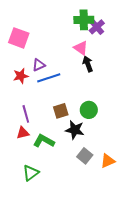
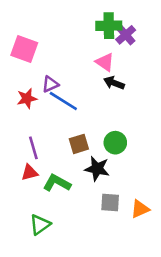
black arrow: (88, 64) -> (114, 83), turned -49
blue line: (49, 78) -> (63, 101), turned 50
gray square: (85, 156) -> (110, 202), turned -35

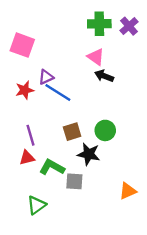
purple cross: (126, 35) -> (129, 26), moved
gray square: (110, 202) -> (74, 181), moved

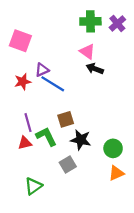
green circle: (105, 130) -> (113, 148), moved
green L-shape: (52, 167) -> (46, 137), moved, turned 35
gray square: (74, 181) -> (68, 165), turned -35

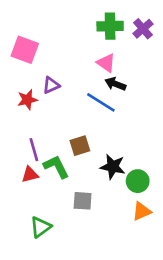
blue line: (53, 84) -> (101, 102), moved
black star: (81, 140) -> (113, 167), moved
gray square: (68, 165) -> (83, 201), turned 35

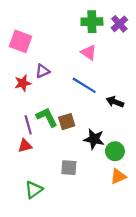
black arrow: (115, 84) -> (115, 102), moved
green L-shape: (56, 167) -> (47, 117), moved

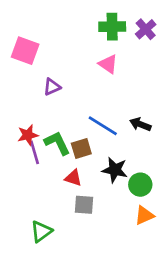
red star: (23, 83) -> (28, 135), moved
blue line: (84, 85) -> (103, 126), moved
red triangle: (25, 146) -> (73, 178), moved, turned 32

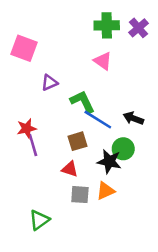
green L-shape: (57, 143) -> (83, 102), moved
green circle: (140, 185) -> (123, 149), moved
orange triangle: (144, 215) -> (105, 191), moved

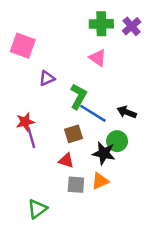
green L-shape: (83, 102) -> (78, 96), turned 55

